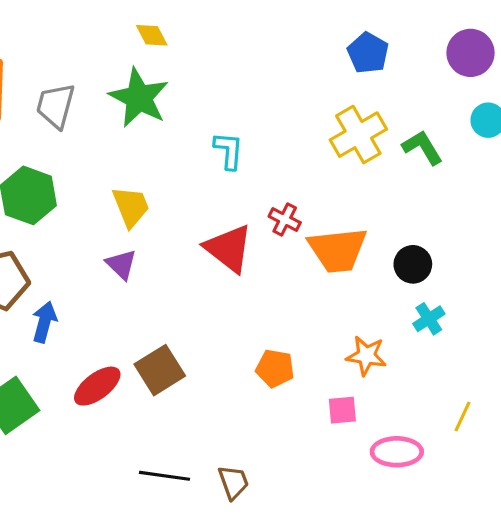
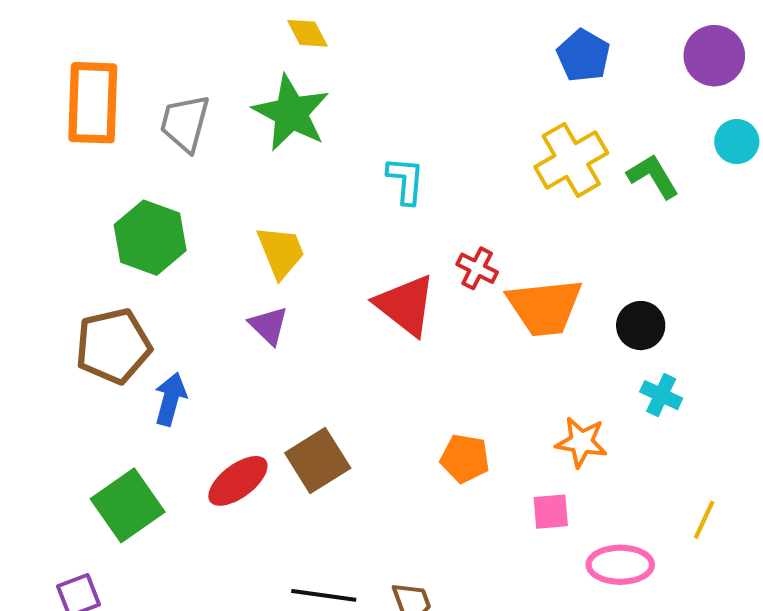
cyan cross: (429, 319) -> (661, 395), turned -32

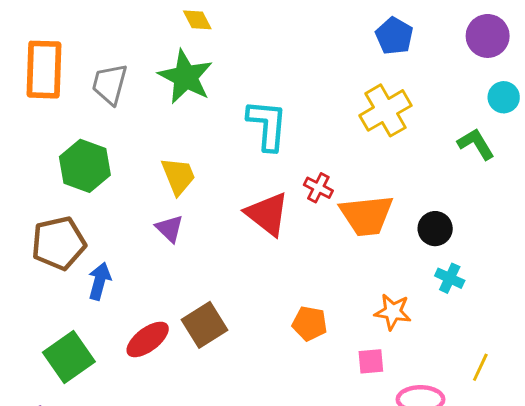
green L-shape: (653, 176) -> (476, 144), moved
cyan L-shape: (406, 180) -> (267, 125), size x1.5

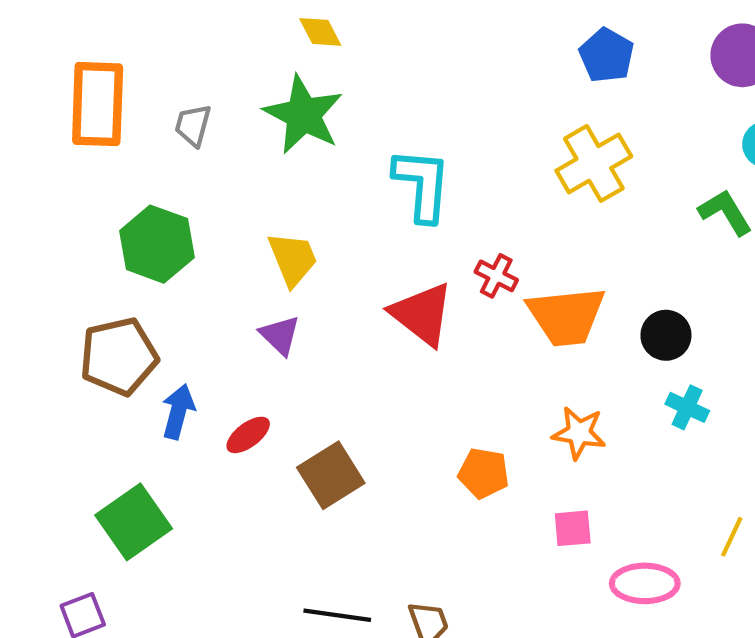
gray trapezoid: (110, 84) -> (193, 125), size x0.7
orange star: (393, 312) -> (579, 433), moved
red ellipse: (148, 339) -> (248, 435), moved, size x0.7

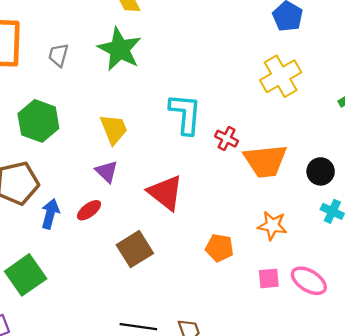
cyan L-shape: (422, 185) -> (185, 114), moved
red triangle: (422, 314) -> (165, 193), moved
red ellipse: (248, 435) -> (89, 210), moved
pink ellipse: (645, 583) -> (309, 281), moved, turned 32

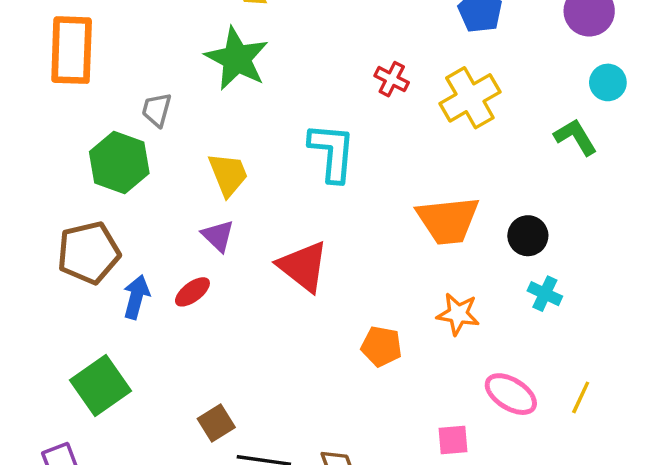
gray trapezoid: (58, 55) -> (157, 110), moved
red cross: (227, 139) -> (392, 79), moved
brown square: (135, 249) -> (216, 423), moved, size x0.7
pink square: (269, 278) -> (453, 440), moved

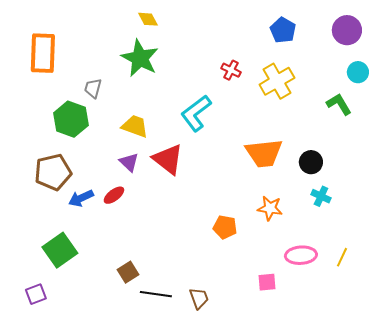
cyan L-shape: (332, 152) -> (196, 113), turned -132
yellow trapezoid: (228, 174) -> (135, 126), turned -48
red triangle: (303, 266) -> (168, 159), moved
blue arrow: (136, 297) -> (81, 198), turned -130
pink ellipse: (511, 394) -> (301, 255), turned -36

